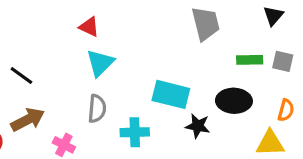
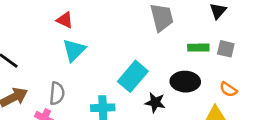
cyan rectangle: (171, 94) -> (133, 76), turned -64
gray semicircle: (97, 109) -> (57, 93), moved
orange semicircle: (286, 110) -> (228, 89), turned 108

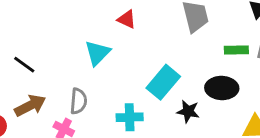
red triangle: (65, 20) -> (127, 19), moved

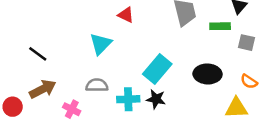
green rectangle: (236, 50) -> (220, 26), moved
gray semicircle: (78, 101) -> (97, 85), moved, turned -95
black star: (188, 111) -> (156, 99), moved

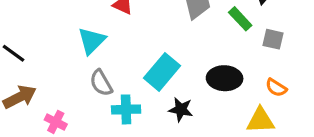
green rectangle: (220, 26) -> (240, 19), turned 48
gray semicircle: (97, 85) -> (101, 83), moved, turned -120
black star: (156, 99) -> (181, 109), moved

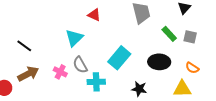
green rectangle: (240, 19) -> (169, 34), moved
black star: (181, 109) -> (139, 89), moved
pink cross: (56, 122) -> (60, 72), moved

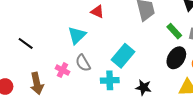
black ellipse: (159, 62) -> (176, 58), moved, turned -60
brown arrow: (28, 74) -> (37, 83), moved, turned 105
cyan cross: (96, 82) -> (110, 80), moved

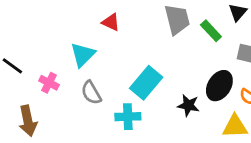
green rectangle: (174, 31) -> (211, 31), moved
pink cross: (63, 70) -> (49, 83), moved
black star: (144, 88) -> (188, 105), moved

